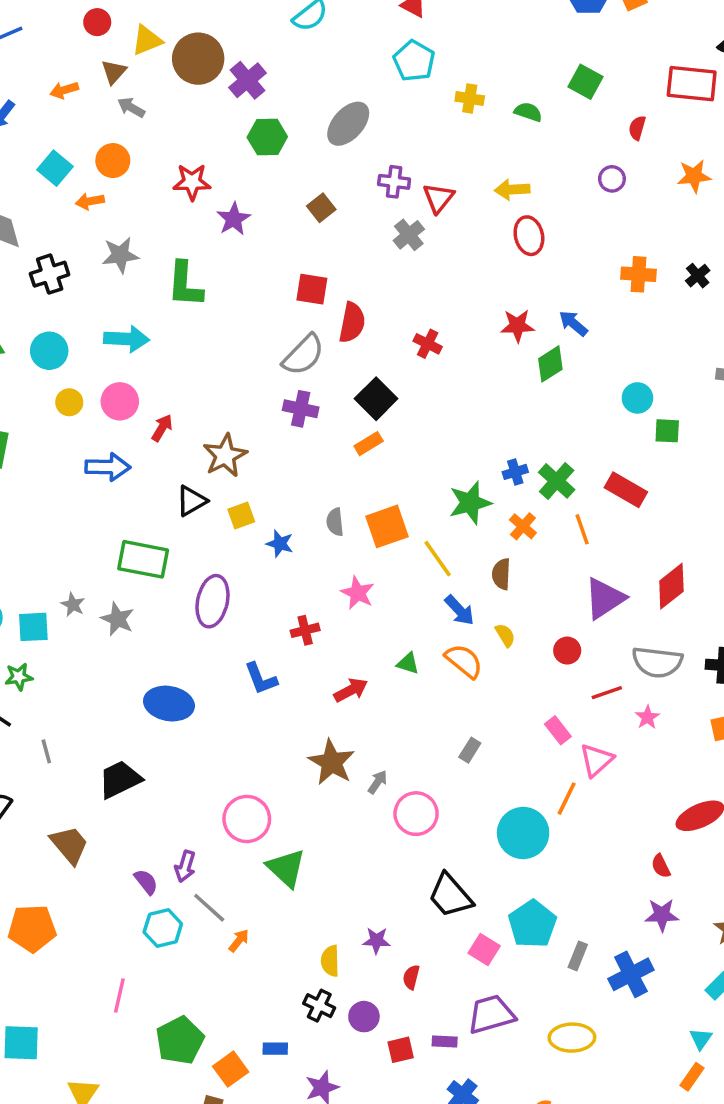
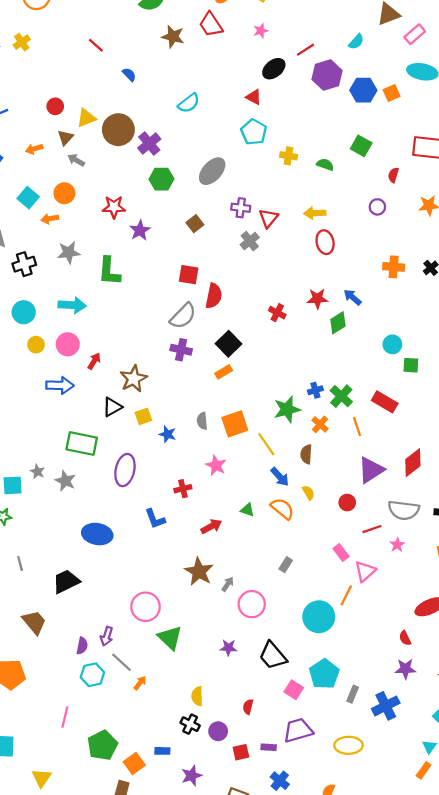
red cross: (428, 344) -> (277, 313), moved
purple semicircle: (146, 882) -> (82, 646), turned 49
purple star: (377, 941) -> (228, 648), moved

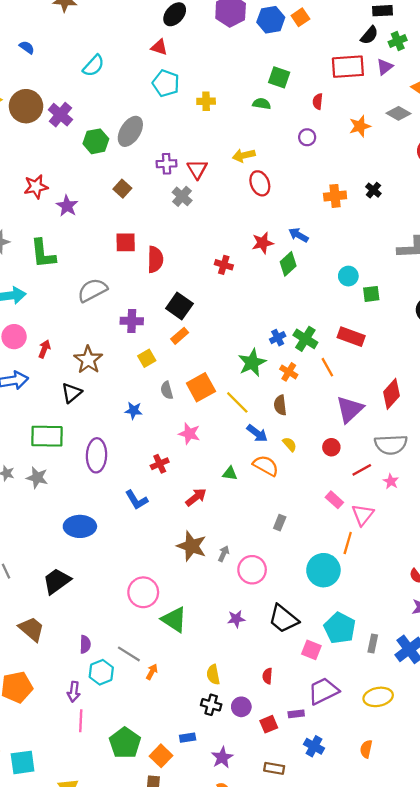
green semicircle: (325, 165) -> (262, 104), moved
green hexagon: (161, 179) -> (96, 141), moved
gray semicircle: (183, 316) -> (92, 290), moved, turned -152
yellow square: (143, 416) -> (147, 358), moved
purple arrow: (107, 636) -> (74, 692), moved

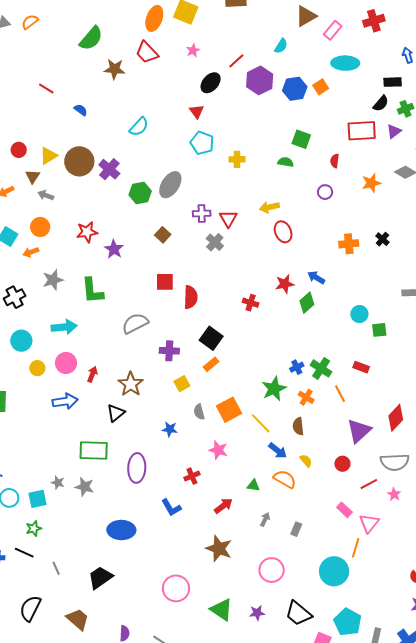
red triangle: (159, 47) -> (197, 111), turned 35
red rectangle: (351, 337) -> (361, 367), size x0.7
gray arrow: (224, 554) -> (265, 519), moved
green triangle: (174, 620) -> (222, 610), moved

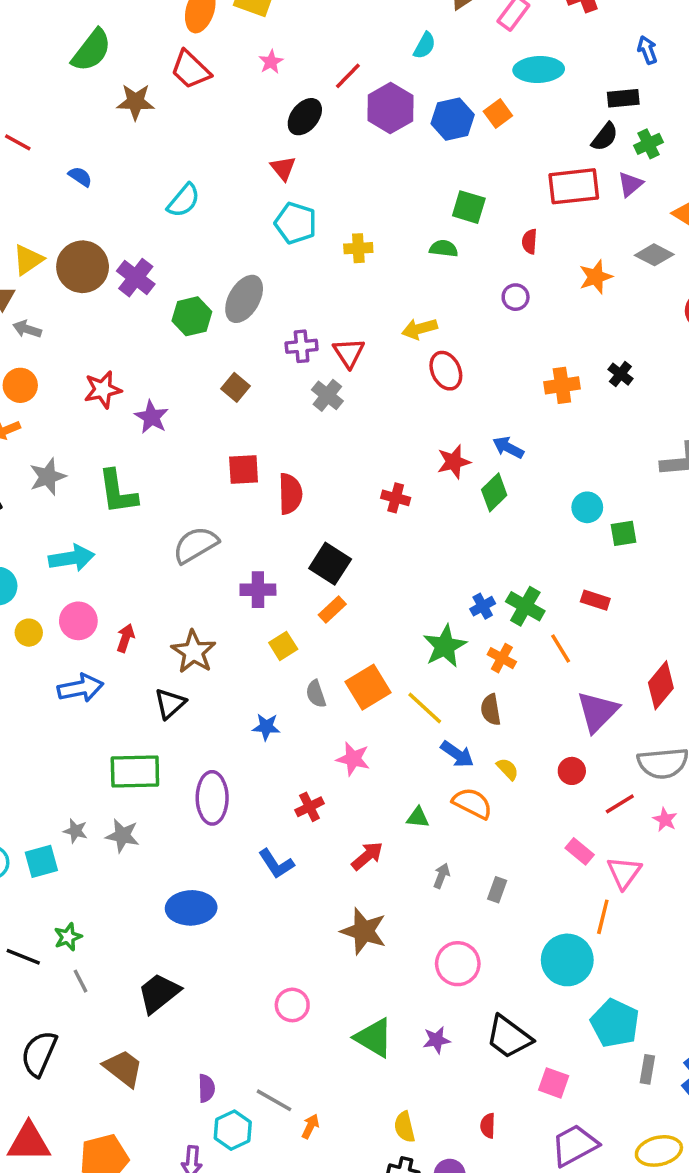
green star: (34, 528) -> (68, 937), moved
pink circle: (176, 588) -> (292, 1005), size x0.7
cyan pentagon: (348, 622) -> (615, 1023), moved

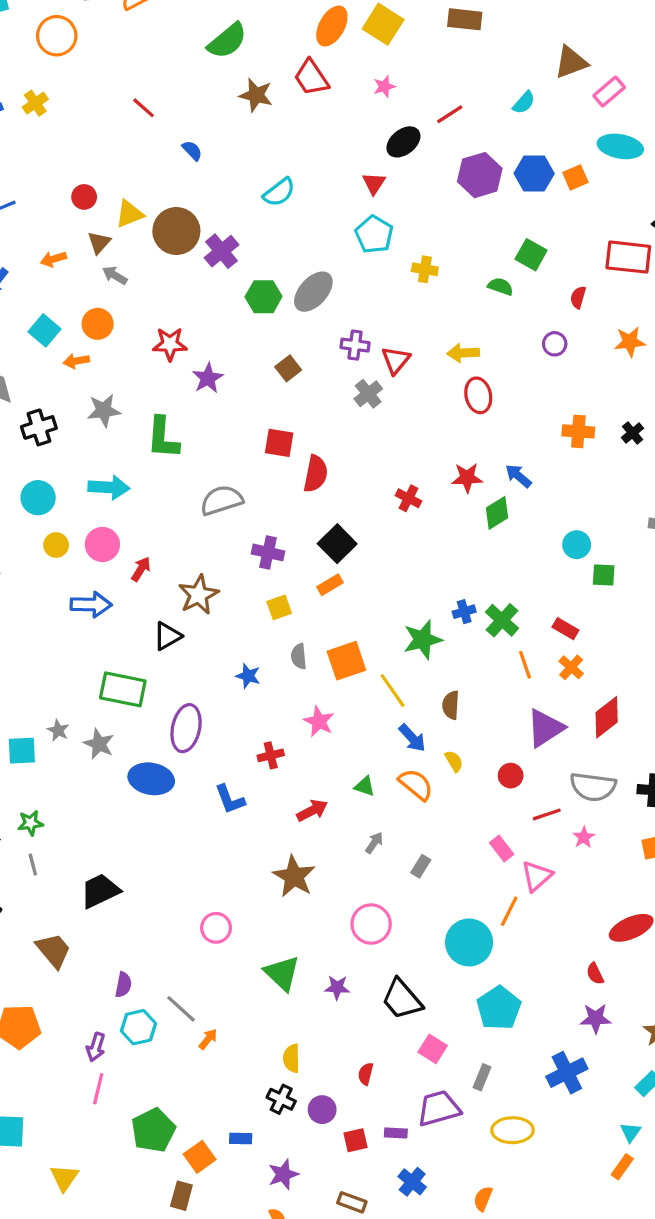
purple hexagon: (390, 108) -> (480, 175), moved
orange cross: (502, 658) -> (571, 667), moved
blue ellipse: (191, 908) -> (151, 779), moved
gray rectangle: (647, 1069) -> (482, 1077), moved

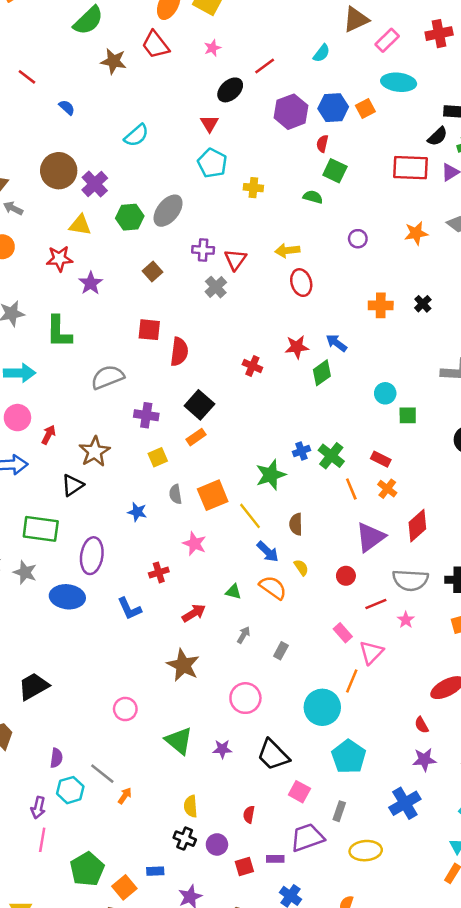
yellow triangle: (129, 214) -> (80, 225), moved, turned 35
red semicircle: (578, 297) -> (322, 144), moved

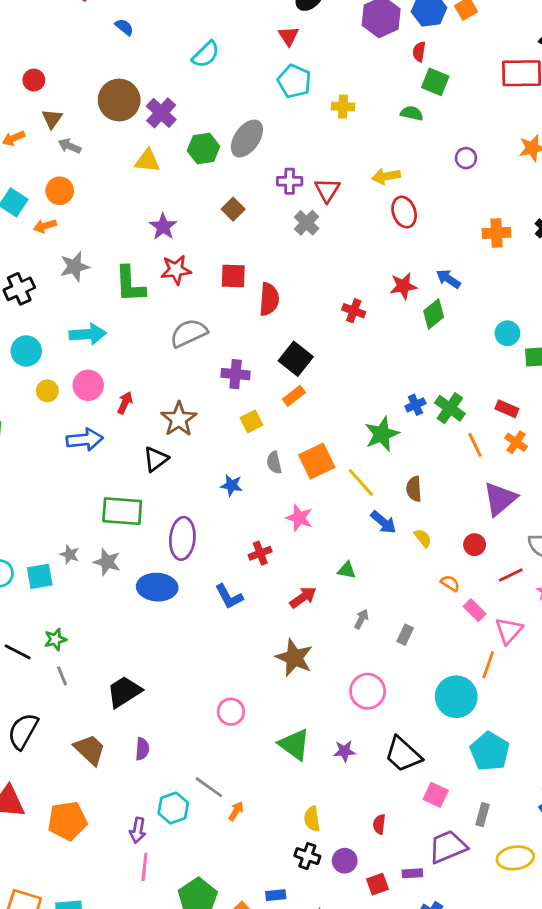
red star: (59, 259) -> (176, 270), moved
orange semicircle: (273, 588) -> (450, 583), moved, size x0.6
purple semicircle: (56, 758) -> (142, 749), moved

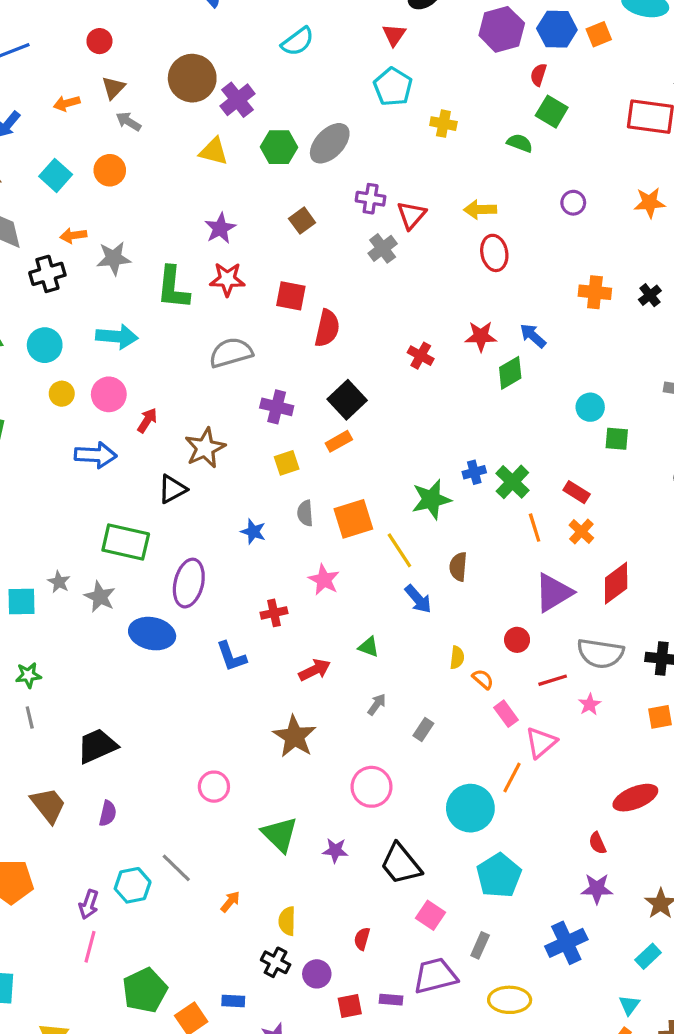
orange arrow: (45, 226) -> (73, 235), moved
yellow semicircle: (423, 538) -> (457, 658), moved, turned 36
orange arrow: (236, 811) -> (230, 902), moved

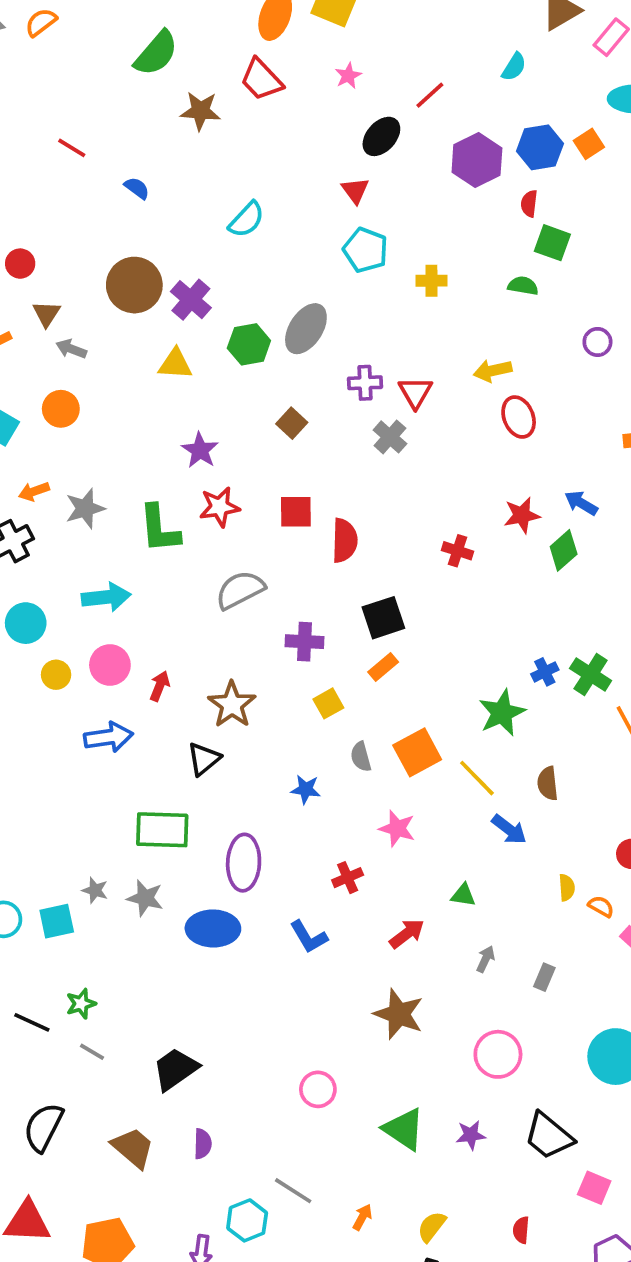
black square: (347, 400) -> (383, 618), turned 36
gray line: (30, 718) -> (92, 1052), turned -35
yellow semicircle: (287, 921) -> (432, 1227), turned 48

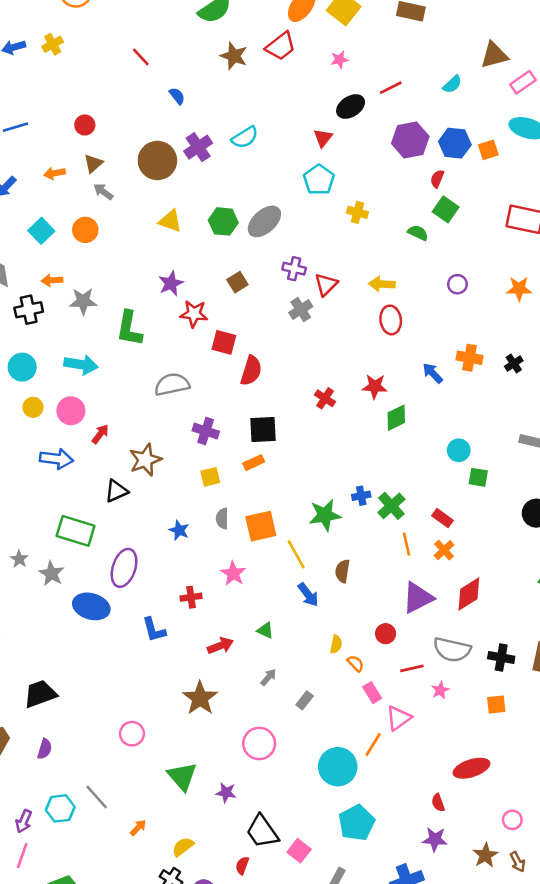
red trapezoid: (261, 80) -> (281, 46), turned -100
purple cross: (191, 300) -> (198, 147), moved
blue arrow: (581, 503) -> (433, 373), moved
red star: (219, 507) -> (194, 314), moved
black trapezoid: (549, 1136) -> (262, 832), moved

